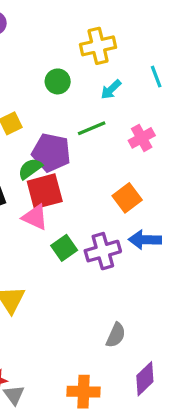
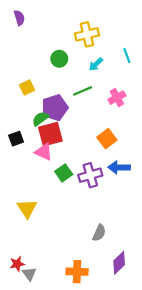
purple pentagon: (51, 153) -> (55, 108), turned -30

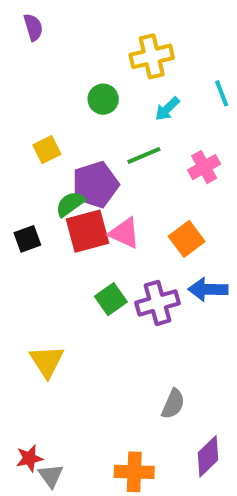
pink triangle: (44, 152) -> (124, 233), moved

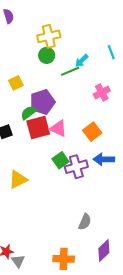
yellow cross: (152, 56) -> (49, 36), moved
green line: (144, 155) -> (70, 71), moved
green square: (111, 299) -> (60, 160), moved
yellow triangle: (47, 361) -> (18, 179), moved, turned 36

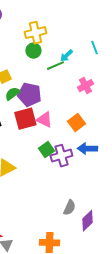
purple pentagon: (42, 102) -> (29, 95), turned 30
green semicircle: (29, 113) -> (12, 94), moved
purple diamond: (104, 250) -> (87, 221), moved

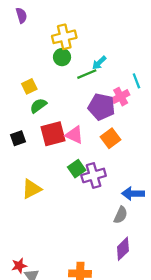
cyan line: (94, 48) -> (136, 81), moved
purple pentagon: (29, 95) -> (101, 107), moved
blue arrow: (87, 149) -> (133, 194), moved
gray semicircle: (69, 208) -> (121, 215), moved

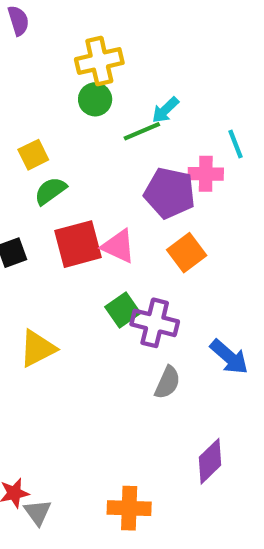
pink cross: (121, 97) -> (206, 174), turned 30
purple cross: (94, 175) -> (155, 323), turned 30
blue arrow: (133, 194) -> (229, 357), turned -140
gray semicircle: (121, 215) -> (167, 382), moved

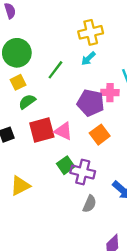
yellow cross: (99, 61) -> (91, 32), moved
green circle: (95, 99) -> (17, 53), moved, size x1.6
green line: (142, 131) -> (55, 70), moved, turned -30

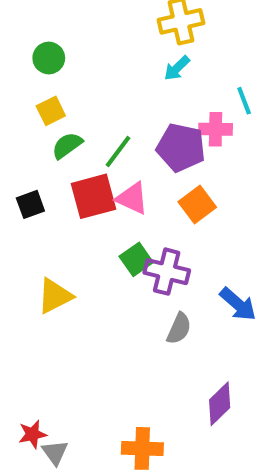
green circle: (17, 53) -> (49, 58), size x0.6
green line: (55, 70) -> (118, 152), moved

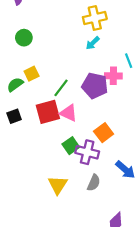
yellow square: (51, 111) -> (32, 74), moved
green semicircle: (67, 145) -> (15, 85), moved
orange square: (197, 204) -> (104, 133), moved
yellow triangle: (55, 296) -> (58, 185), moved, turned -30

